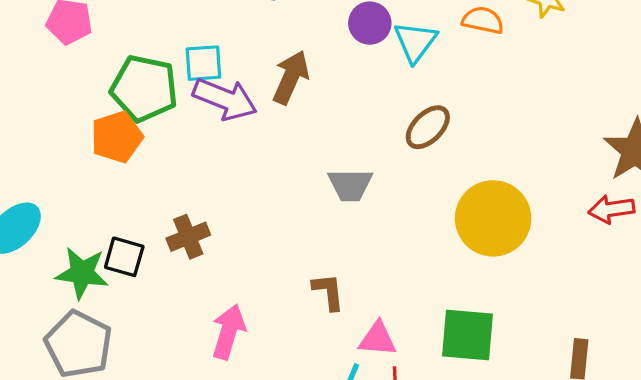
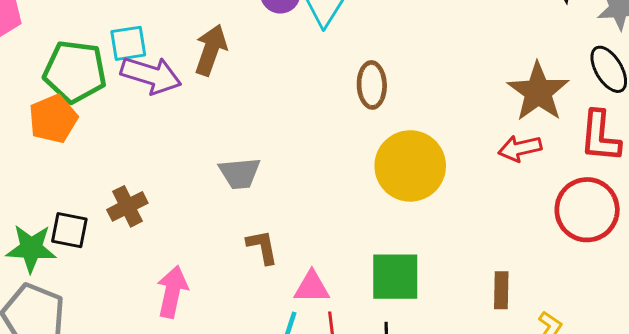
brown ellipse: (428, 127) -> (372, 85), moved, turned -42
gray trapezoid: (350, 185) -> (240, 173), moved

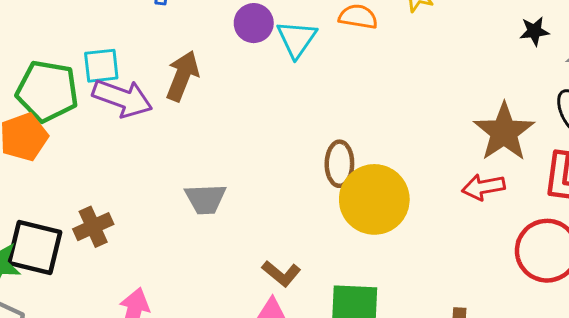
brown ellipse: (372, 85) -> (339, 164), moved
black square: (69, 230) -> (35, 247), size x1.5
brown L-shape: (262, 247) -> (281, 273), moved, turned 138

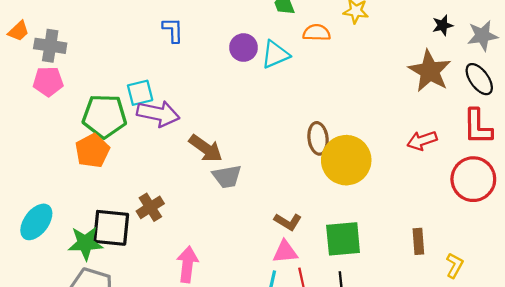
cyan triangle: (296, 39) -> (275, 54), turned 40
brown arrow: (182, 76) -> (206, 148), moved, turned 112
brown star: (504, 132) -> (430, 71), moved

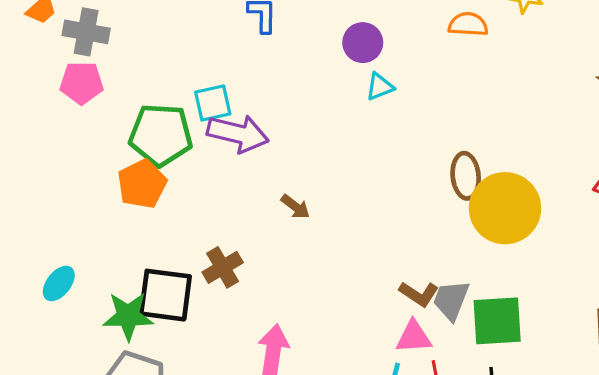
cyan triangle: (275, 54) -> (380, 87), moved, size x0.7
brown arrow: (206, 148) -> (295, 207), moved, size x0.6
gray trapezoid: (227, 177) -> (451, 300), moved, turned 120
cyan ellipse: (36, 222) -> (59, 283), size x0.7

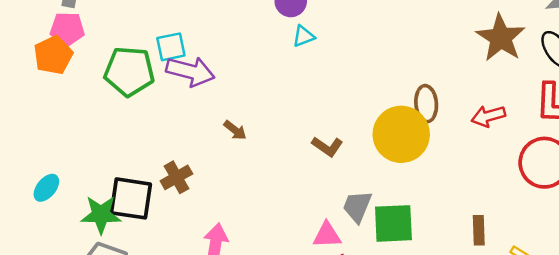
brown ellipse: (466, 176) -> (426, 104), moved
orange pentagon: (142, 184) -> (53, 55), moved
brown L-shape: (419, 294) -> (327, 146), moved

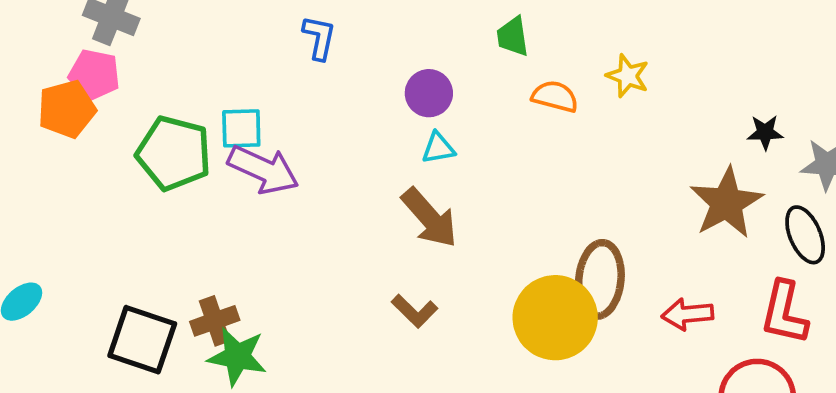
brown ellipse: (426, 104) -> (600, 279), size x1.4
brown arrow: (235, 130) -> (429, 218), moved, size x1.8
brown L-shape: (327, 146) -> (415, 311), moved
green star: (101, 215) -> (237, 357), moved

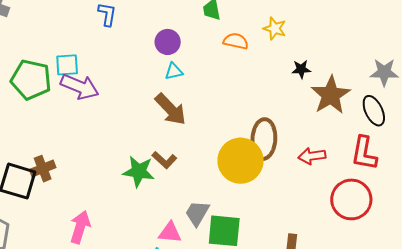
black star: (765, 132) -> (301, 69), moved
brown cross: (215, 321) -> (43, 169), moved
green star: (237, 357) -> (139, 171), moved

